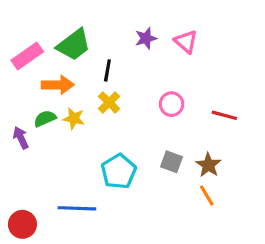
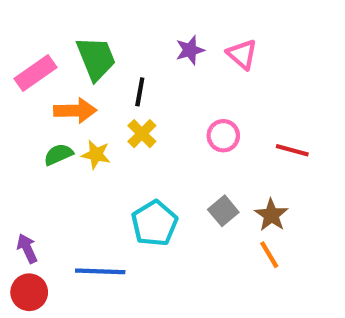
green trapezoid: (74, 45) -> (96, 58), turned -75
purple arrow: (21, 138) -> (27, 248), moved
gray square: (172, 162) -> (223, 211), turned 30

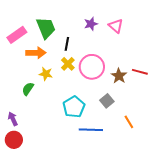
pink circle: (223, 136) -> (92, 67), moved, size x1.6
green semicircle: (58, 154) -> (28, 89), moved, turned -32
brown star: (271, 215) -> (119, 76), moved
blue line: (100, 271) -> (91, 130), moved

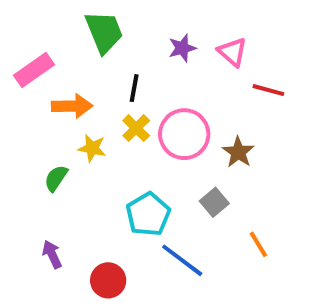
green trapezoid: (46, 28) -> (104, 32), moved
red line: (140, 72) -> (268, 90), moved
purple arrow: (13, 119) -> (52, 254), moved
blue line: (91, 130) -> (182, 260), turned 35
red circle: (14, 140) -> (108, 280), moved

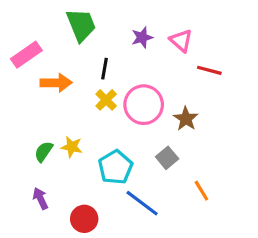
yellow star: (92, 148) -> (72, 147), moved
green semicircle: (56, 178) -> (44, 152), moved

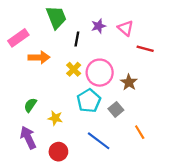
black line: (105, 69) -> (77, 39), moved
yellow star: (72, 147) -> (55, 118), moved
cyan pentagon: (115, 167) -> (89, 101), moved
purple arrow: (40, 198) -> (28, 138), size x1.5

